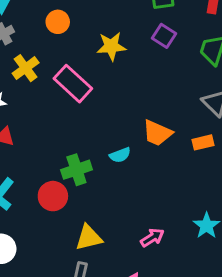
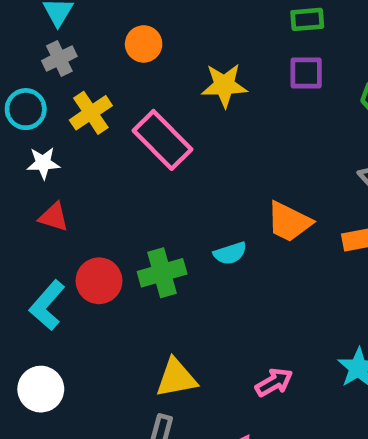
purple square: (164, 36) -> (306, 73), turned -35
red circle: (53, 196) -> (99, 281), moved

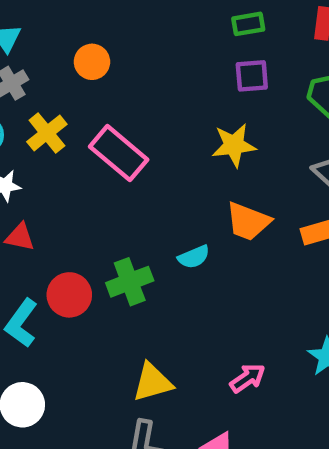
yellow star: (224, 85) -> (234, 145), moved

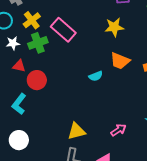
green cross: (130, 282) -> (38, 43), moved
red circle: (69, 295) -> (37, 80), moved

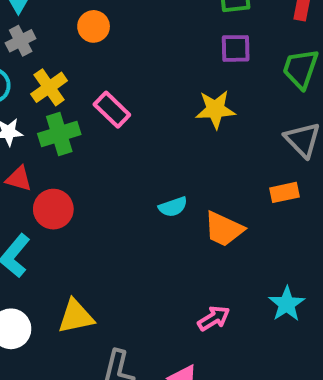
pink rectangle: (63, 30) -> (112, 110), size x0.7
orange trapezoid: (120, 61) -> (224, 229), moved
yellow triangle: (76, 131) -> (76, 317), moved

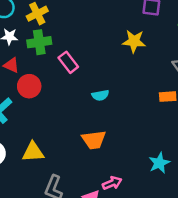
pink rectangle: (112, 110) -> (68, 62), moved
orange trapezoid: (224, 229) -> (94, 140), moved, turned -40
pink arrow: (214, 318) -> (112, 183), moved

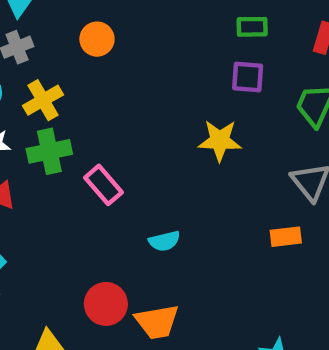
red circle: (29, 86) -> (106, 304), moved

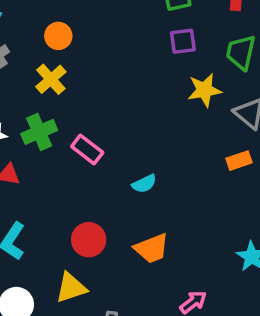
yellow cross: (43, 100) -> (51, 79), moved
yellow star: (220, 140) -> (204, 90), moved
red circle: (106, 304) -> (89, 240), moved

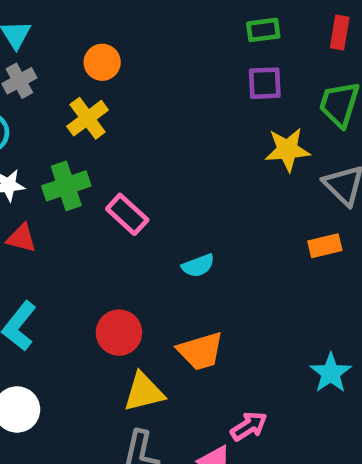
yellow triangle: (71, 288) -> (144, 392), moved

